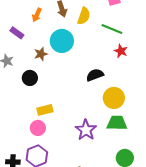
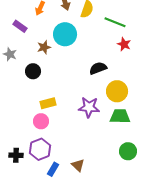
purple star: (86, 130) -> (89, 107), moved, turned -30

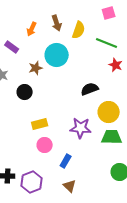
pink circle: (41, 121) -> (45, 145), moved
purple hexagon: (40, 149) -> (32, 182), moved
blue rectangle: (53, 169) -> (66, 161), moved

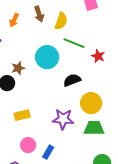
green line: (107, 43) -> (74, 43), moved
cyan circle: (57, 55) -> (47, 57), moved
brown star: (36, 68) -> (18, 68), moved
pink circle: (45, 145) -> (28, 145), moved

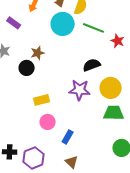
cyan circle: (47, 57) -> (63, 24), moved
purple star: (63, 119) -> (80, 90), moved
pink circle: (28, 145) -> (48, 122), moved

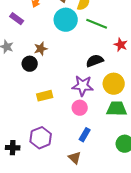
red star: (118, 41) -> (121, 45), moved
pink circle: (48, 122) -> (80, 108), moved
blue rectangle: (68, 137) -> (85, 135), moved
purple hexagon: (34, 158) -> (41, 138), moved

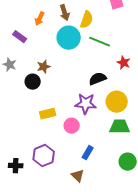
pink circle: (80, 108) -> (72, 126), moved

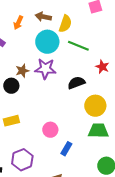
brown arrow: (65, 13) -> (43, 17), turned 119
purple star: (86, 104) -> (45, 69), moved
yellow rectangle: (48, 114) -> (11, 121), moved
blue rectangle: (88, 153) -> (66, 149), moved

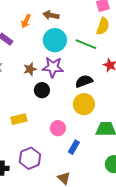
yellow semicircle: (65, 24) -> (103, 26), moved
black circle: (11, 86) -> (42, 90), moved
yellow circle: (95, 106) -> (84, 104), moved

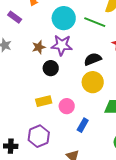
yellow rectangle: (19, 119) -> (44, 101), moved

